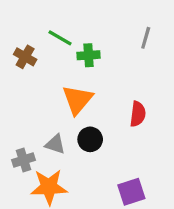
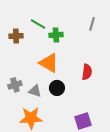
brown cross: (25, 57) -> (16, 36), turned -32
orange triangle: (77, 100) -> (49, 63), turned -40
gray cross: (23, 160) -> (15, 85), moved

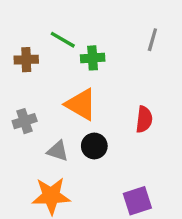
gray cross: (15, 85) -> (25, 121), moved

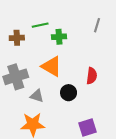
green line: (63, 40) -> (40, 25), turned -42
gray cross: (25, 121) -> (16, 77), size x1.6
black circle: (94, 146) -> (69, 93), moved

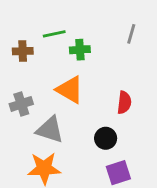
gray cross: (16, 77) -> (21, 104), size x0.7
black circle: (69, 93) -> (106, 138), moved
gray triangle: (37, 96) -> (50, 130), size x1.5

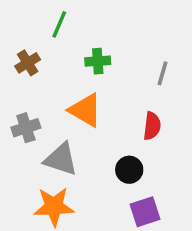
green line: (54, 34) -> (59, 24), moved, turned -55
gray line: (131, 34) -> (163, 73), moved
brown cross: (23, 51) -> (28, 63), turned -30

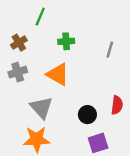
red semicircle: (152, 126) -> (117, 105), moved
gray cross: (26, 128) -> (18, 72), moved
gray triangle: (61, 159) -> (41, 107), turned 30

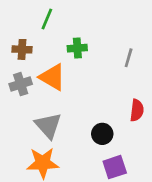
brown cross: (19, 43) -> (22, 49), turned 35
orange triangle: (58, 74) -> (52, 77), moved
red semicircle: (117, 105) -> (137, 110), moved

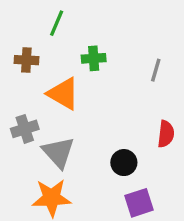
gray cross: (21, 84) -> (25, 129), moved

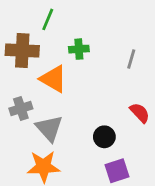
brown cross: (26, 60) -> (22, 51), size x1.6
red semicircle: (166, 134) -> (140, 113), turned -50

